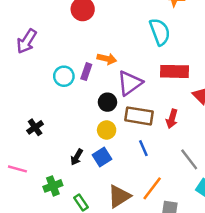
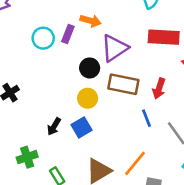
blue line: (143, 148) -> (146, 118), moved

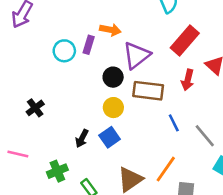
red rectangle: (164, 37) -> (185, 40), turned -48
red arrow: (159, 88) -> (188, 80), moved

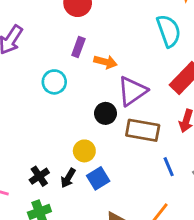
purple rectangle: (89, 45) -> (78, 47), moved
black cross: (35, 108) -> (39, 176), moved
yellow circle: (113, 108) -> (84, 151), moved

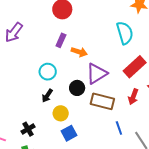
cyan circle: (54, 82) -> (48, 72), moved
black arrow: (68, 178) -> (47, 96), moved

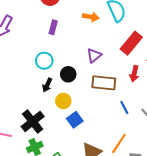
orange arrow: (79, 52) -> (91, 17), moved
purple triangle: (97, 74) -> (94, 56), size x0.7
black circle: (77, 88) -> (68, 74), moved
black cross: (28, 129) -> (33, 122), size x1.6

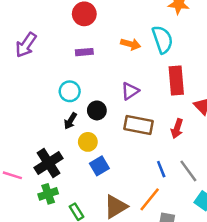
purple rectangle: (53, 27) -> (84, 52), turned 64
red rectangle: (131, 43) -> (176, 81), turned -50
red arrow: (134, 74) -> (177, 129), moved
blue line: (124, 107) -> (161, 169), moved

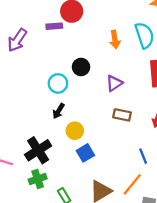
orange arrow: (131, 44) -> (115, 40), turned 66
purple rectangle: (84, 52) -> (54, 26), moved
black circle: (97, 110) -> (81, 67), moved
brown rectangle: (139, 125) -> (122, 115), size x0.7

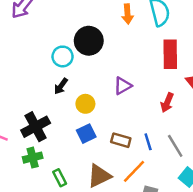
black circle: (81, 67) -> (89, 41), size x1.5
purple triangle: (114, 83) -> (123, 86), moved
brown rectangle: (122, 115) -> (121, 140), moved
yellow circle: (75, 131) -> (85, 104), moved

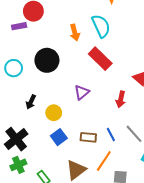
red rectangle: (170, 54) -> (100, 59), moved, turned -35
cyan circle: (63, 56) -> (14, 68), moved

